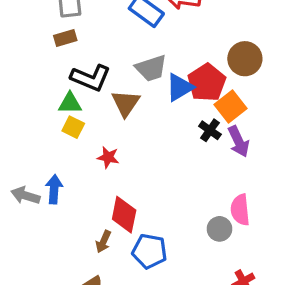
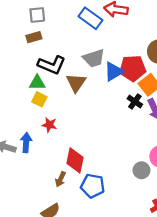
red pentagon: (207, 83) -> (133, 68), turned 30
red star: (108, 157) -> (49, 125), moved

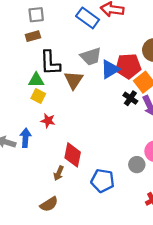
black L-shape: (52, 65) -> (50, 63), turned 65
blue pentagon: (93, 186) -> (103, 181), moved

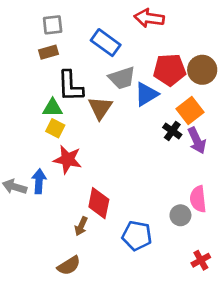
blue rectangle: (88, 18) -> (106, 43), moved
red pentagon: (128, 66) -> (170, 70), moved
red star: (48, 121) -> (68, 160), size x1.5

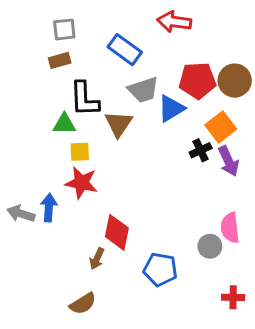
yellow square: (55, 128) -> (80, 152), moved, turned -30
black cross: (172, 131) -> (201, 150), turned 30
red cross: (201, 260) -> (233, 297), turned 30

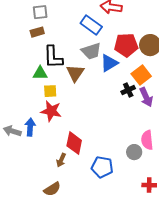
blue rectangle: (125, 50) -> (91, 25), moved

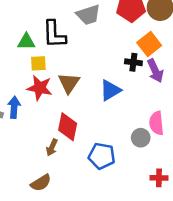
black L-shape: (53, 57) -> (54, 34), moved
blue triangle: (109, 63) -> (110, 90), moved
brown triangle: (75, 73) -> (69, 83), moved
black cross: (128, 90) -> (133, 62), turned 32

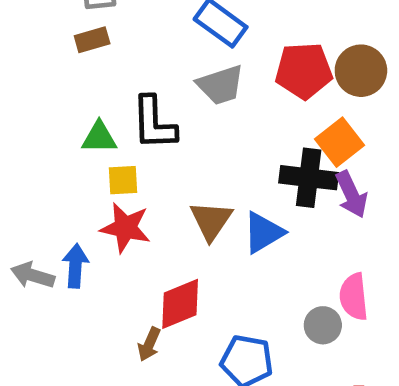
black cross: (133, 62) -> (309, 178), size x1.6
brown triangle: (69, 83) -> (211, 221), moved
red diamond: (68, 127) -> (180, 304), turned 56

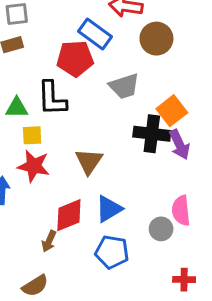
red pentagon: (304, 71) -> (75, 59), moved
brown circle: (361, 71) -> (156, 39), moved
gray trapezoid: (221, 85) -> (124, 86), moved
blue triangle: (263, 232) -> (109, 209), moved

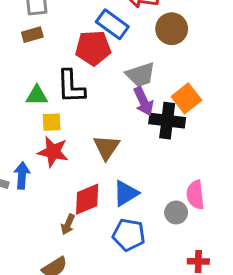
purple arrow: (179, 144) -> (143, 101), moved

